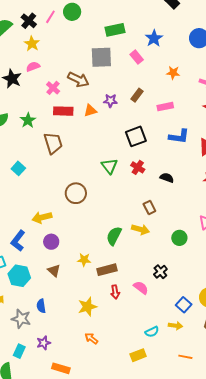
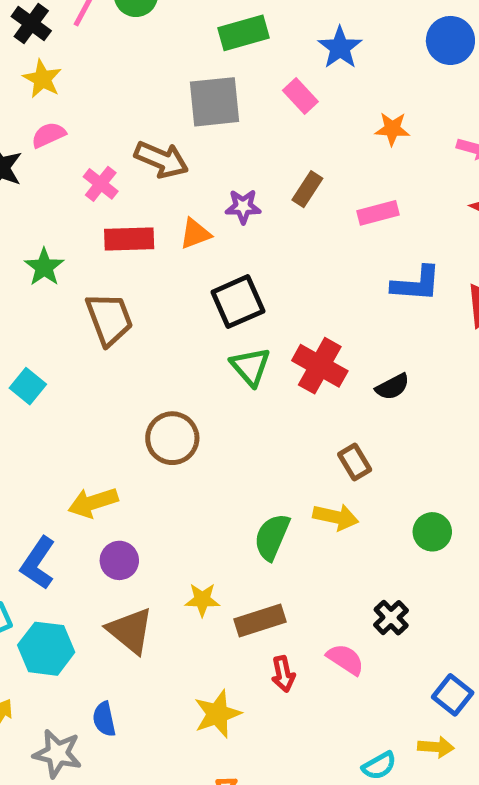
black square: (136, 136) -> (238, 302), moved
red cross: (138, 167) -> (320, 366), size x1.5
black semicircle: (167, 178) -> (392, 387), turned 136
brown triangle: (54, 271) -> (130, 631), size x1.5

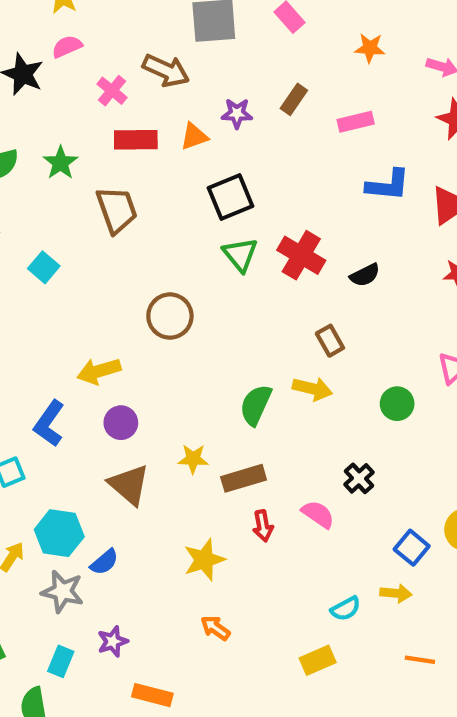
cyan hexagon: (46, 649) -> (59, 533), moved
blue semicircle: (104, 719) -> (104, 562), turned -120

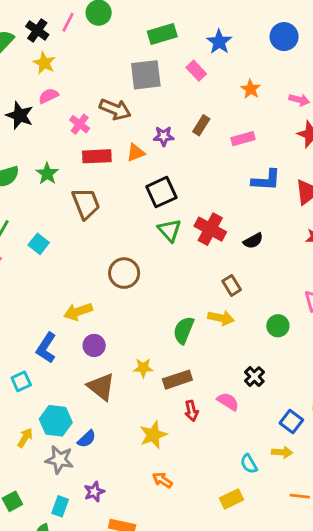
orange star: (370, 48) -> (251, 89), turned 30
cyan semicircle: (346, 609) -> (249, 464), turned 90

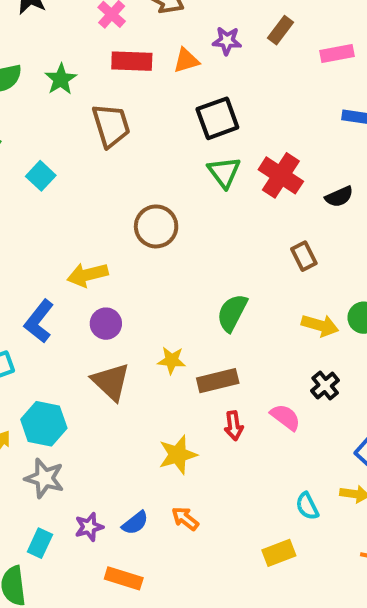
yellow arrow: (221, 318) -> (320, 325), moved
blue semicircle: (87, 439) -> (135, 523), moved

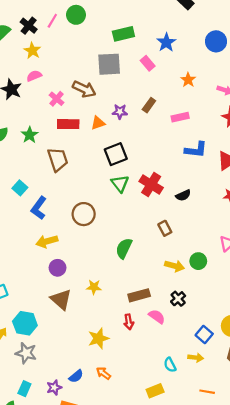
green semicircle: (232, 313) -> (124, 248), moved
blue L-shape: (39, 321) -> (39, 208), moved
brown rectangle: (218, 381) -> (139, 295), moved
purple star: (89, 527) -> (54, 388), moved

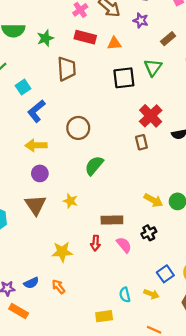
purple star: (120, 112) -> (141, 20), moved
green triangle: (120, 184) -> (153, 68), moved
brown rectangle: (165, 228) -> (141, 142), moved
green semicircle: (124, 248) -> (94, 166), moved

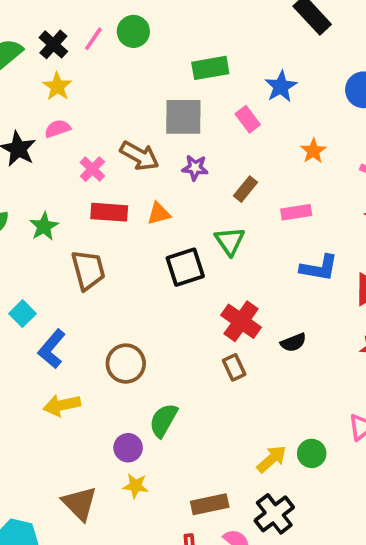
purple circle: (40, 173) -> (128, 448), moved
yellow arrow: (153, 200) -> (272, 459), turned -60
black cross: (149, 233) -> (274, 514), size x1.5

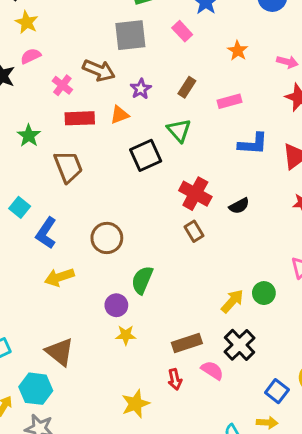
purple star: (195, 168) -> (141, 89), moved, turned -30
brown triangle: (79, 503) -> (60, 352), moved

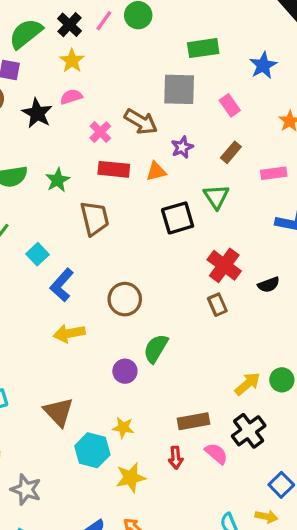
pink rectangle: (182, 31) -> (230, 105), moved
yellow star: (126, 335) -> (123, 428), moved
cyan hexagon: (36, 389) -> (92, 450), moved

